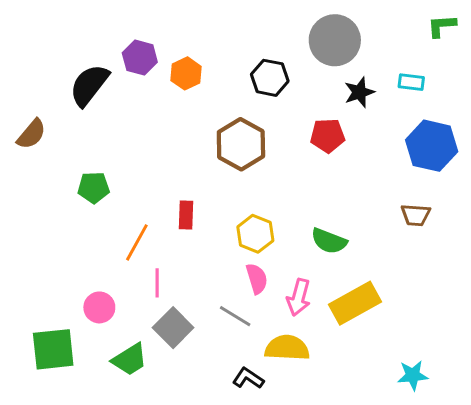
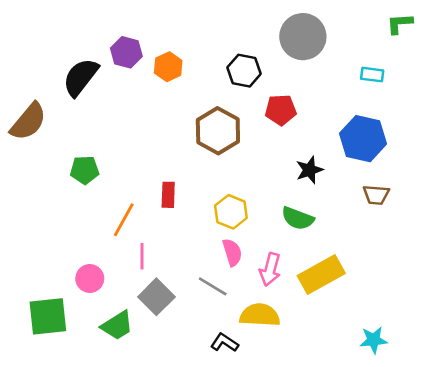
black star: (359, 92) -> (309, 170), moved
brown semicircle: (31, 134) -> (28, 122), size x1.4
red pentagon: (328, 136) -> (281, 110), moved
blue hexagon: (432, 146) -> (363, 139), moved

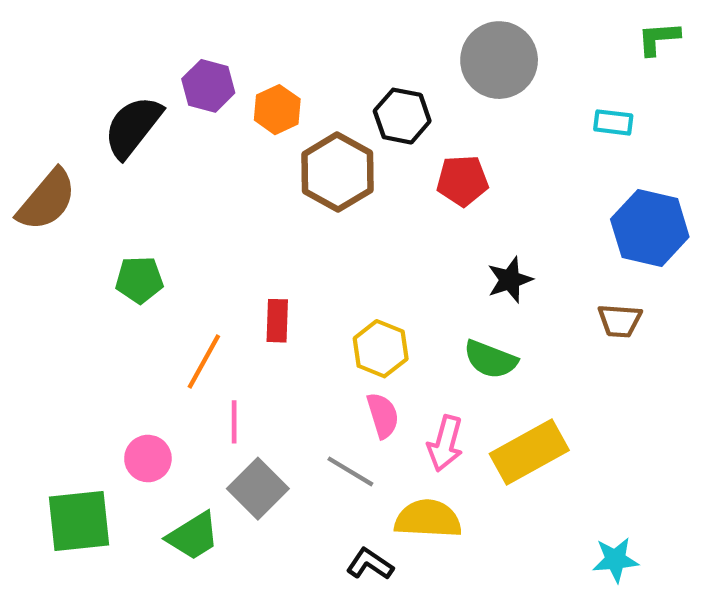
brown hexagon: (218, 131) -> (338, 172), moved
blue hexagon: (363, 139) -> (650, 228), moved

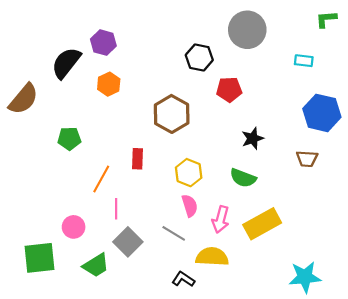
orange hexagon: (277, 110) -> (109, 84), moved
brown hexagon: (338, 172) -> (172, 114), moved
cyan star: (615, 560) -> (305, 277), size x1.4

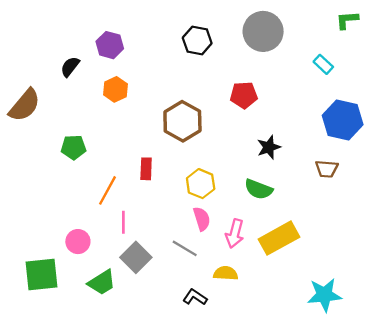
black hexagon: (199, 57) -> (197, 41), moved
cyan rectangle: (304, 61) -> (323, 64), turned 36
black semicircle: (66, 63) -> (70, 67), size x0.6
yellow semicircle: (212, 257) -> (226, 273), size x0.7

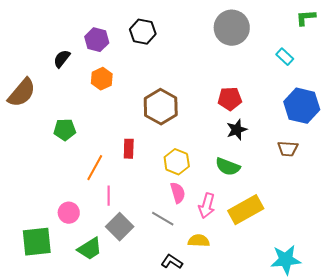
black hexagon: (197, 41) -> (143, 32), moved
red pentagon: (244, 95) -> (230, 99), moved

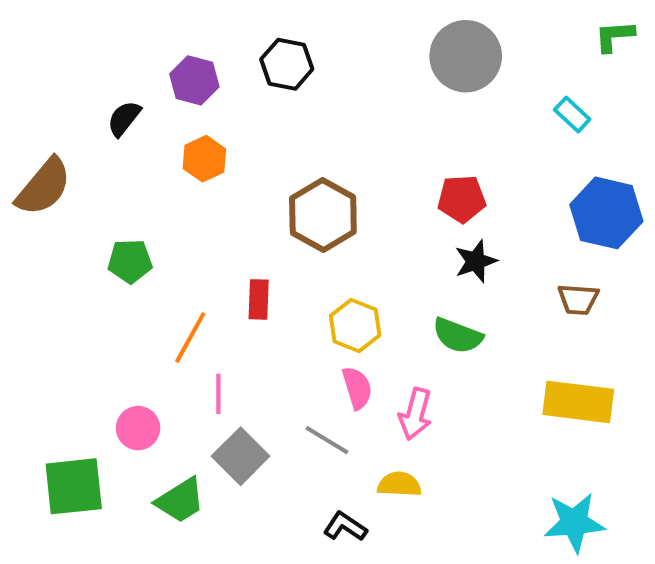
yellow rectangle: (246, 210) -> (578, 402), moved, turned 36

